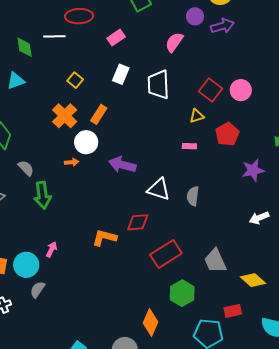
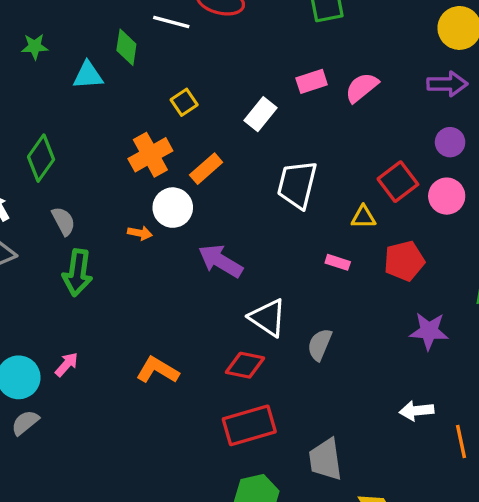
purple circle: (195, 16) -> (450, 142), moved
pink rectangle: (116, 38) -> (312, 81), moved
green diamond: (25, 47) -> (126, 47), moved
white trapezoid: (158, 85) -> (297, 185), moved
red diamond: (138, 222) -> (245, 365), moved

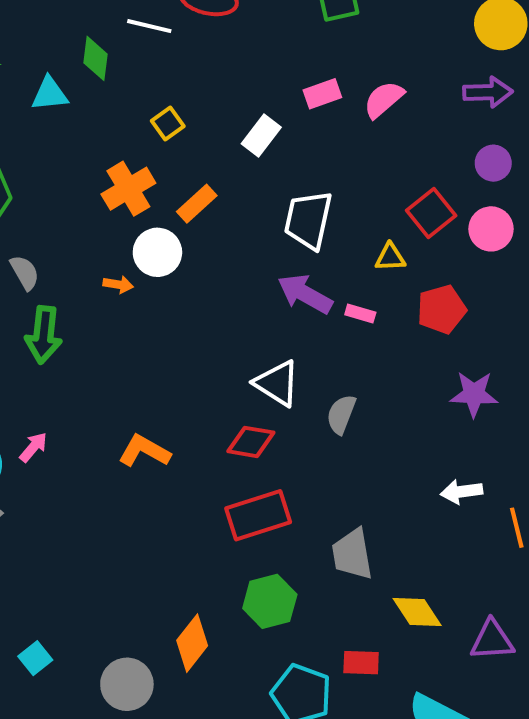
purple arrow: (221, 261) -> (305, 294), moved

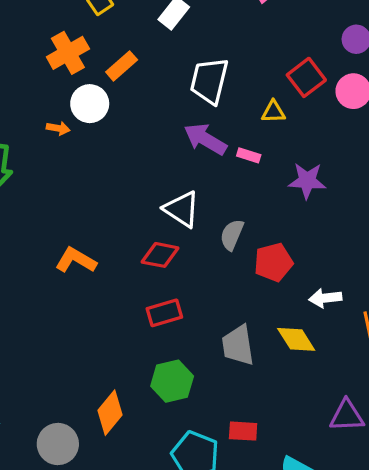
red pentagon: (441, 309) -> (273, 262), moved
purple star: (474, 394) -> (307, 181), moved
red rectangle: (258, 515) -> (164, 313), size x0.7
yellow diamond: (417, 612) -> (296, 339), moved

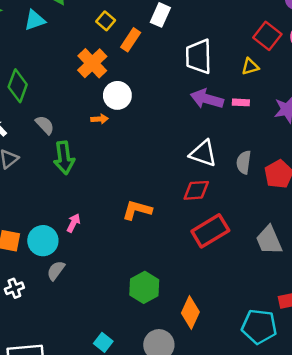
orange rectangle: (122, 66) -> (131, 40), moved
red rectangle: (164, 313) -> (210, 231), size x1.4
green hexagon: (172, 381) -> (144, 287), moved

